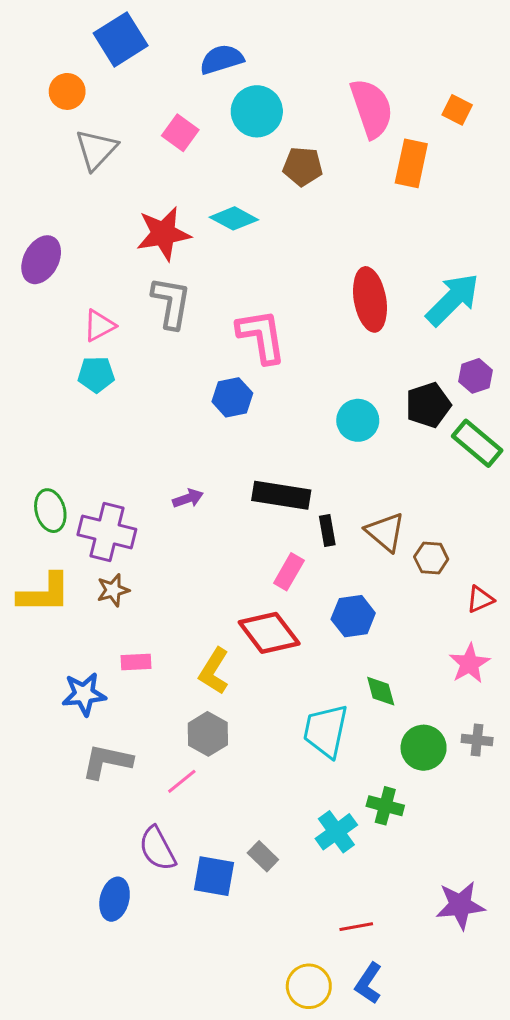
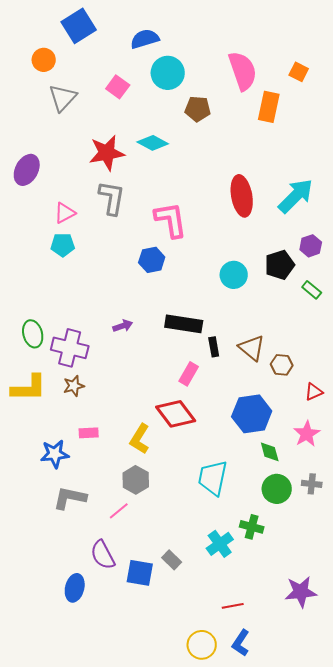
green rectangle: (477, 443) -> (312, 290), size x0.6
blue hexagon: (353, 616) -> (252, 414), moved, size x1.4
green diamond: (381, 691) -> (270, 452), moved

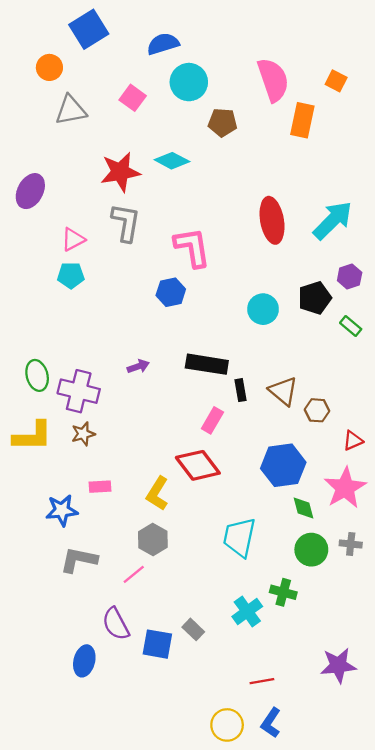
gray triangle: (63, 98) -> (71, 110), turned 36
pink star: (307, 434) -> (345, 488), size x1.4

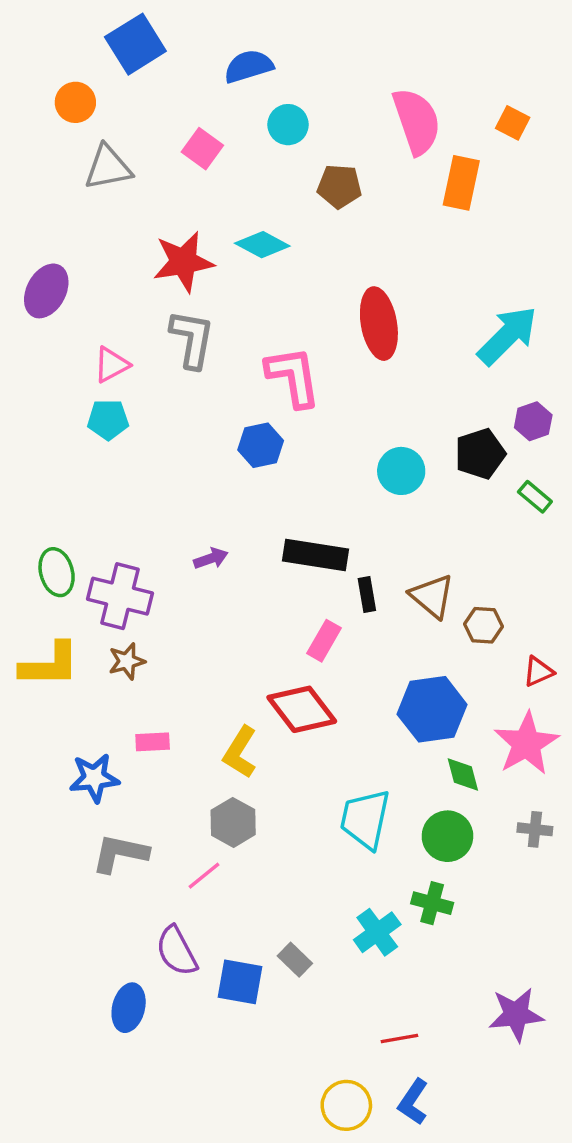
cyan circle: (189, 82) -> (288, 125), size x0.7
red ellipse: (272, 220) -> (379, 324), moved
green circle: (311, 550) -> (447, 836), moved

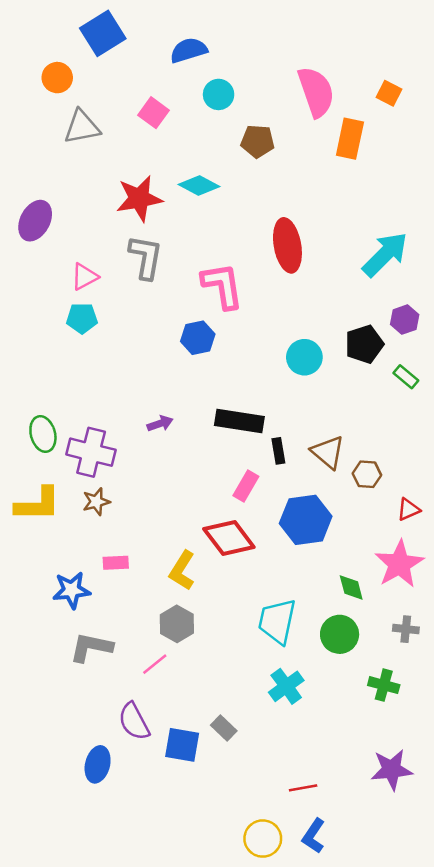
blue hexagon: (432, 709) -> (306, 520), moved
green cross: (432, 903) -> (384, 685), moved
cyan cross: (377, 932) -> (286, 686), moved

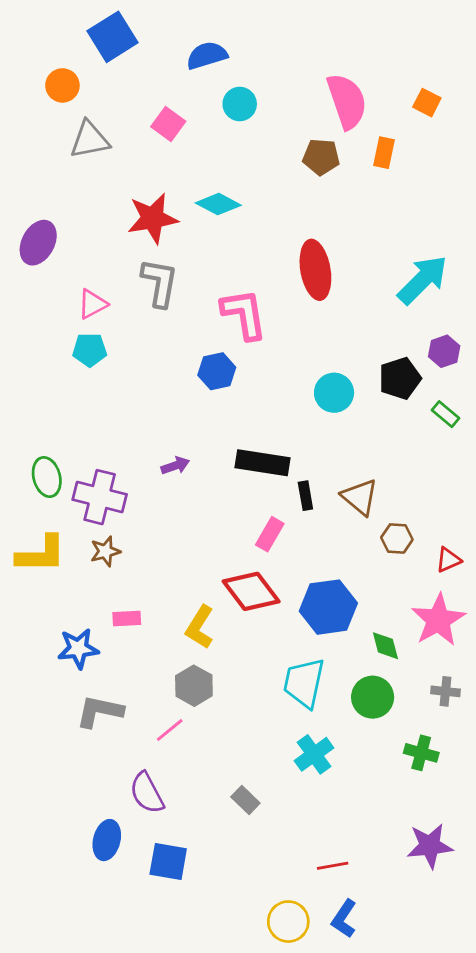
orange rectangle: (350, 139) -> (384, 153), size x0.7
brown pentagon: (258, 141) -> (321, 157), moved
brown hexagon: (367, 474) -> (397, 538), moved
blue hexagon: (306, 520) -> (328, 607), moved
blue square: (182, 745) -> (168, 861), moved

